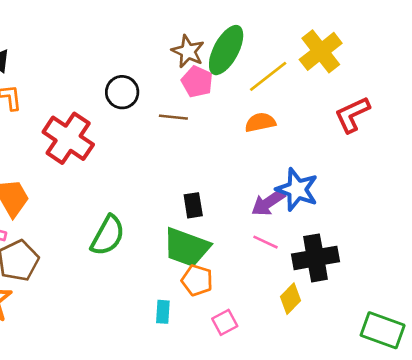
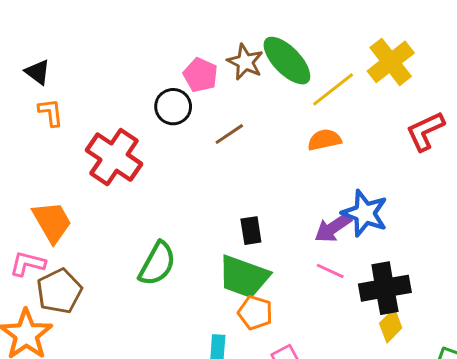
green ellipse: (226, 50) -> (287, 61), turned -72
pink pentagon: (197, 82) -> (200, 75), moved
brown line: (173, 117) -> (229, 134), turned -40
yellow diamond: (290, 299) -> (391, 326), moved

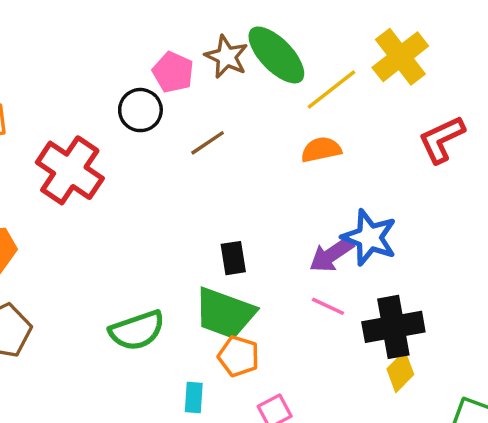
green semicircle: (157, 264) -> (137, 330), moved, turned 42

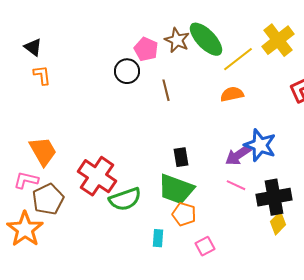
brown line: (208, 143) -> (166, 90), turned -70
red cross: (70, 170) -> (97, 176), moved

